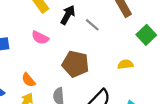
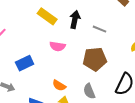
gray line: (92, 25) -> (99, 29), moved

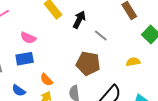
pink semicircle: (57, 46) -> (28, 38), moved
blue rectangle: (25, 63) -> (25, 59), moved

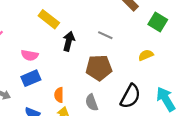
black arrow: (79, 20) -> (69, 41), moved
orange semicircle: (46, 80) -> (59, 95), turned 56

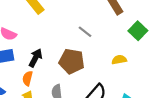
black arrow: (69, 41) -> (35, 58), moved

